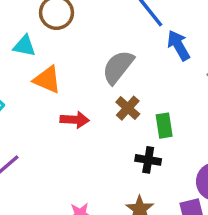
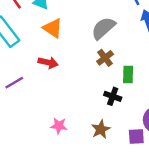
red arrow: (75, 120) -> (48, 63), moved

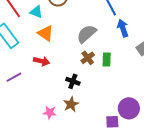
green rectangle: (128, 75) -> (107, 60), moved
black cross: (113, 96) -> (73, 81), moved
brown star: (101, 129) -> (71, 104), moved

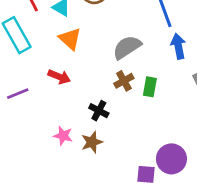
pink star: (50, 112) -> (63, 136), moved

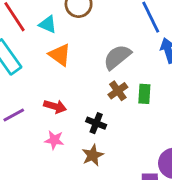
red arrow: (59, 77) -> (55, 106), moved
pink star: (63, 136) -> (54, 140), moved

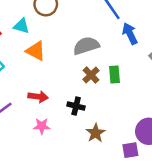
gray semicircle: (117, 57) -> (86, 46), turned 30
brown star: (93, 155) -> (96, 133), moved

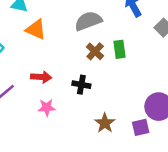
brown star: (96, 133) -> (105, 123), moved

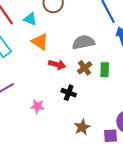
red arrow: (41, 77) -> (57, 65), moved

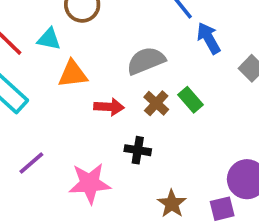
orange triangle: (40, 42) -> (73, 74), turned -30
green rectangle: (105, 70) -> (191, 100), turned -32
pink star: (37, 106) -> (90, 183), size x1.6

